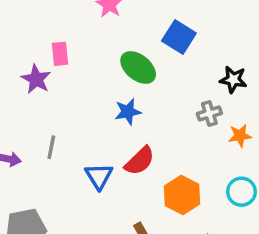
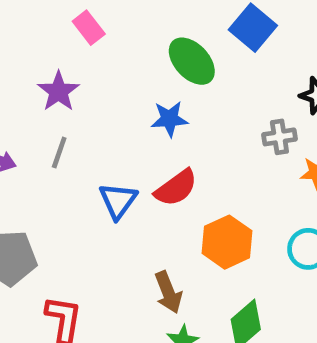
pink rectangle: (60, 54) -> (89, 28), turned -40
purple star: (36, 79) -> (58, 91), moved

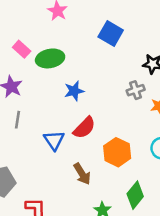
green ellipse: (192, 61) -> (50, 58), moved, turned -48
brown arrow: (168, 292) -> (82, 174), moved

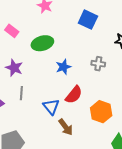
pink rectangle: (22, 49) -> (12, 31), moved
gray cross: (136, 90) -> (98, 64), moved, turned 32
brown arrow: (82, 174) -> (66, 127), moved

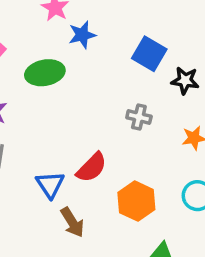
blue square: (88, 20) -> (149, 54), moved
blue star: (63, 67) -> (82, 35), moved

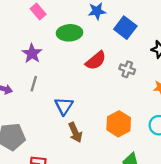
blue square: (149, 54) -> (125, 28), moved
red semicircle: (92, 167) -> (96, 61), moved

